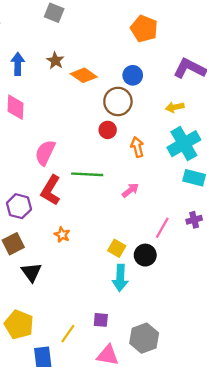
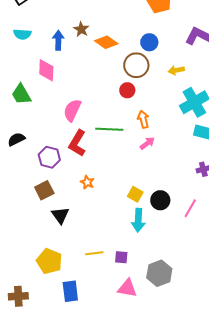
blue arrow: (18, 64) -> (58, 40), moved
yellow arrow: (175, 107) -> (176, 70), moved
orange arrow: (137, 147) -> (143, 119), moved
pink line: (162, 228) -> (190, 208), moved
yellow line: (68, 334) -> (94, 253), moved, turned 48

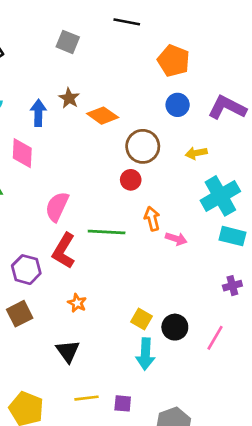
blue circle: (149, 42) -> (178, 105), moved
pink arrow: (147, 143) -> (176, 239), moved, turned 56
black triangle: (60, 215) -> (68, 351), moved

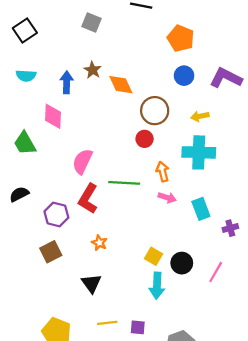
orange diamond: (103, 116) -> (121, 85), turned 30
cyan cross: (220, 196) -> (199, 152), moved, turned 32
cyan rectangle: (232, 236) -> (201, 209), moved, turned 55
pink arrow: (176, 239) -> (167, 198), moved

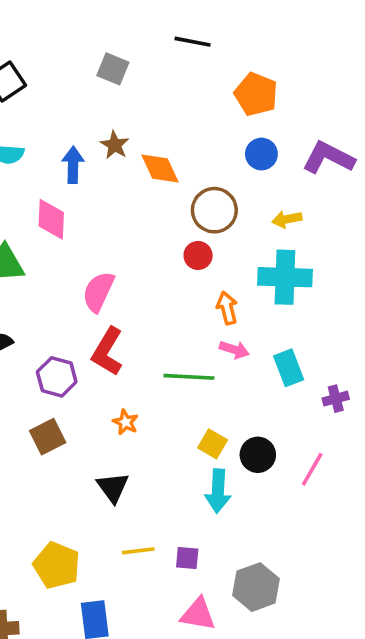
green line: (124, 183) -> (189, 377), moved

